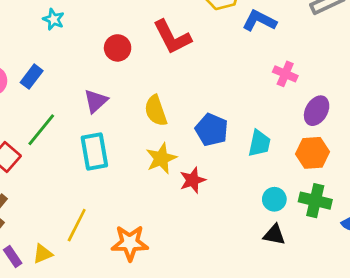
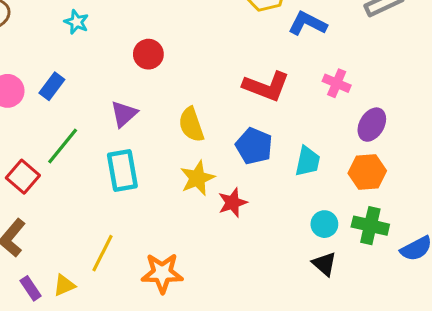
red L-shape: (172, 37) -> (266, 86), moved, turned -42
black triangle: (274, 235) -> (324, 264), turned 30

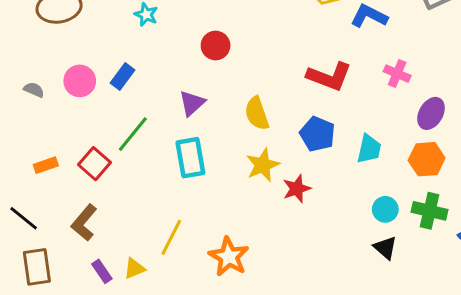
orange star: (162, 273) -> (229, 257), turned 30

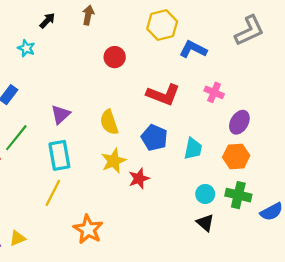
red circle: (216, 46) -> (115, 57), moved
yellow line: (171, 237) -> (53, 193), moved

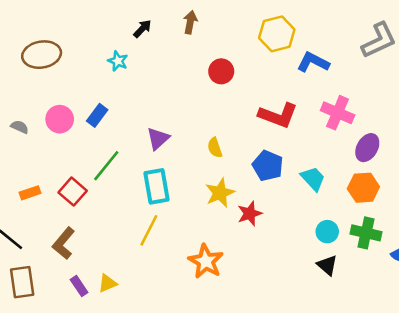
pink cross: (214, 92) -> (338, 113), size x1.4
yellow semicircle: (109, 122) -> (215, 148), size x0.7
cyan trapezoid: (193, 149) -> (313, 179), turned -55
orange star: (88, 229) -> (206, 261), moved

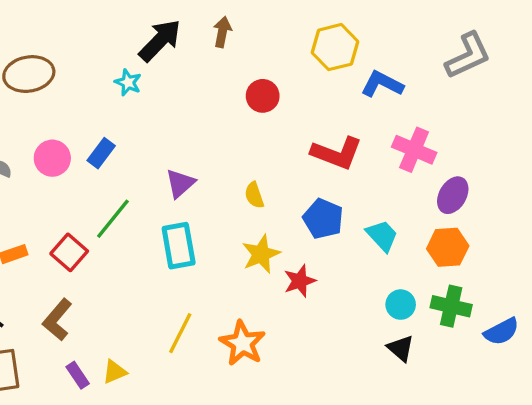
black arrow: (142, 29) -> (160, 40), size x1.8
yellow line: (149, 230) -> (180, 333), moved

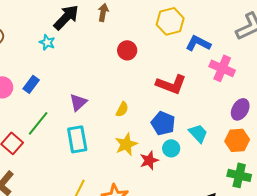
pink cross: (414, 150) -> (222, 68), moved
yellow semicircle: (254, 195) -> (122, 109), turned -133
cyan circle: (401, 305) -> (171, 148), moved

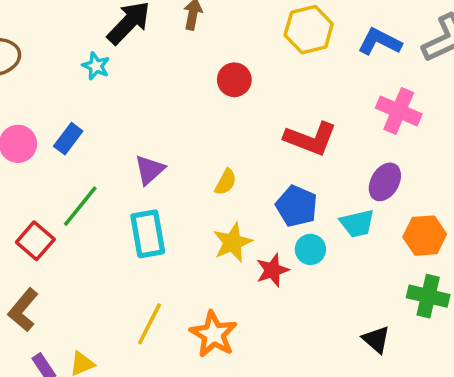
blue L-shape: (198, 43) -> (380, 42), moved
purple ellipse: (240, 109) -> (385, 182), moved
cyan trapezoid: (198, 133) -> (357, 223), turned 120

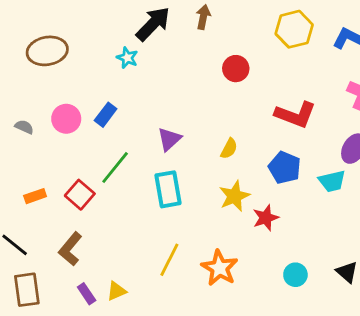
cyan circle: (310, 249) -> (295, 275), moved

